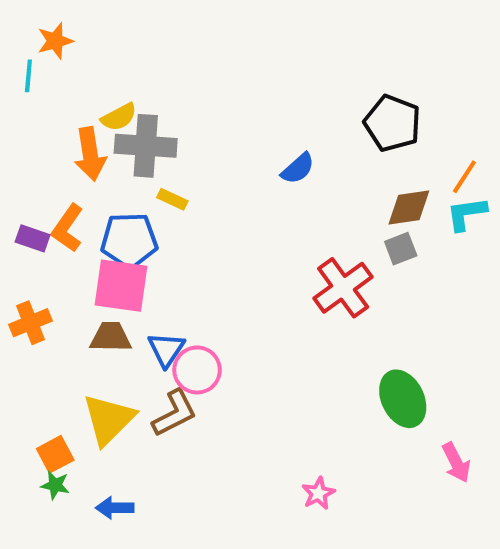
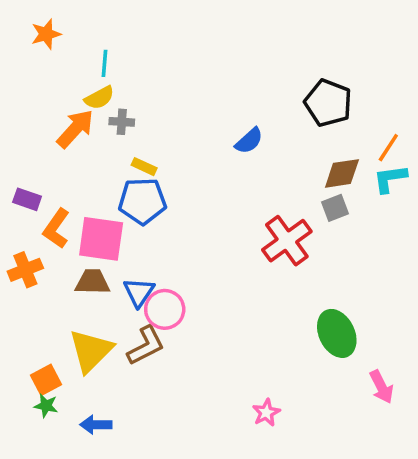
cyan line: (28, 76) -> (105, 63), moved
gray cross: (146, 146) -> (122, 122), size x0.5
orange arrow: (90, 154) -> (75, 129), turned -129
orange L-shape: (68, 228) -> (56, 229), moved
blue pentagon: (129, 240) -> (142, 201), moved

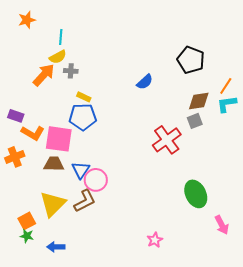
orange L-shape: (56, 229) -> (33, 133), turned -95

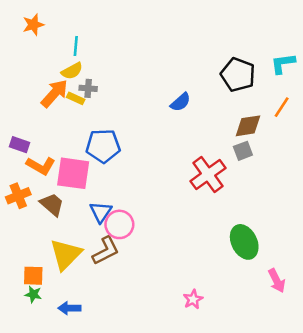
yellow rectangle: (84, 97) -> (76, 98), moved
cyan L-shape: (227, 104) -> (283, 63), moved
brown trapezoid: (54, 164) -> (52, 204), moved, turned 40
orange square: (27, 221) -> (33, 276), turned 30

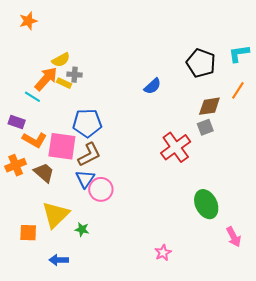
cyan line: (76, 46) -> (32, 97), moved, turned -63
brown L-shape: (106, 251) -> (89, 155), moved
green star: (33, 294) -> (82, 229), moved

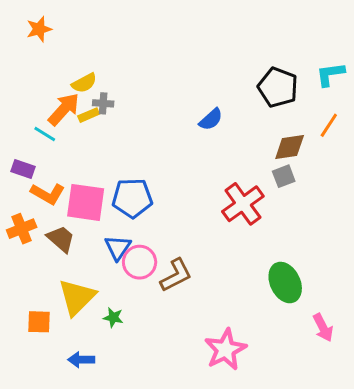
yellow rectangle: (64, 83) -> (89, 115), turned -48
blue pentagon: (87, 123) -> (132, 198), moved
brown L-shape: (89, 155) -> (176, 275), moved
pink star: (163, 253) -> (225, 350), size x1.8

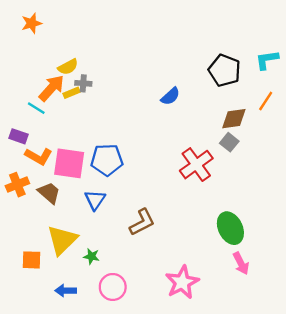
gray square: (284, 176) -> (229, 142), turned -30
pink circle: (140, 262) -> (113, 287), moved
pink arrow: (323, 328) -> (241, 263), moved

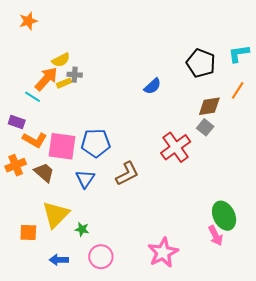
brown L-shape: (142, 222) -> (127, 174), moved
green ellipse: (230, 228) -> (224, 216), moved

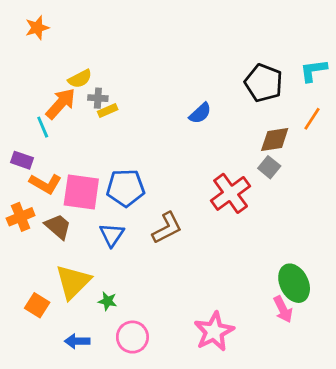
yellow rectangle: (64, 83) -> (108, 111), moved
cyan line: (33, 97) -> (43, 127), turned 35
orange square: (28, 232) -> (37, 305), turned 30

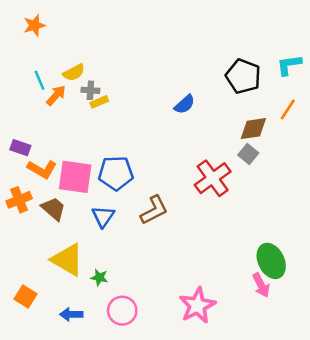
orange arrow: (61, 104) -> (56, 95), size x0.7
cyan line: (43, 127) -> (39, 80), moved
yellow triangle: (73, 282) -> (67, 260), turned -45
orange square: (37, 305) -> (25, 297), moved

